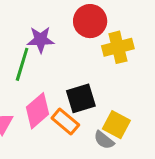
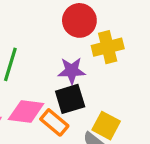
purple star: (41, 40) -> (72, 71), moved
pink diamond: (38, 111) -> (26, 111), turned 48

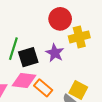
purple star: (72, 71) -> (55, 53), turned 30
black square: (70, 99) -> (28, 57), moved

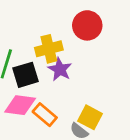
red circle: (60, 19) -> (87, 25), moved
yellow cross: (79, 37) -> (49, 49), moved

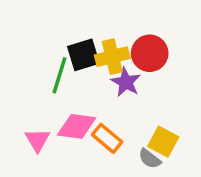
red circle: (87, 25) -> (150, 53), moved
black square: (26, 75) -> (83, 55), moved

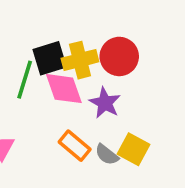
purple star: (126, 82) -> (105, 103), moved
pink diamond: (77, 126) -> (64, 89), moved, turned 63
gray semicircle: (150, 159) -> (107, 155), moved

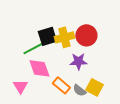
green line: (25, 80) -> (33, 48), turned 45
pink diamond: (64, 89) -> (39, 68), moved
purple star: (105, 103) -> (78, 61), turned -30

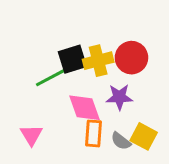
pink diamond: (39, 68) -> (84, 108), moved
orange rectangle: (61, 85) -> (94, 133), turned 54

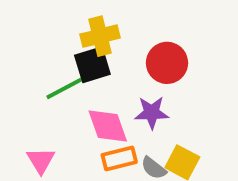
yellow cross: (98, 61) -> (100, 36), moved
orange rectangle: (94, 133) -> (119, 158), turned 72

